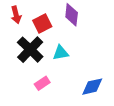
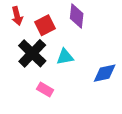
pink rectangle: (42, 83) -> (45, 90), turned 64
blue diamond: (92, 87) -> (105, 73), moved

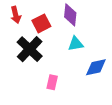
cyan triangle: (65, 57) -> (76, 44), moved
pink rectangle: (45, 90) -> (52, 82), moved, turned 72

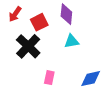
red arrow: (16, 15) -> (15, 14), turned 49
blue diamond: (96, 67) -> (91, 79), moved

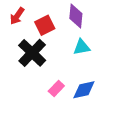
pink rectangle: (49, 78) -> (56, 89), turned 32
blue diamond: (91, 79) -> (84, 90), moved

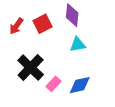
red arrow: (17, 16) -> (16, 26), moved
black cross: (32, 53) -> (31, 68), moved

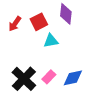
cyan triangle: (78, 45) -> (51, 41), moved
black cross: (31, 68) -> (24, 79), moved

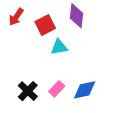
red arrow: (15, 24) -> (16, 17), moved
black cross: (24, 79) -> (28, 91), size x0.7

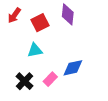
cyan triangle: (59, 47) -> (35, 50), moved
blue diamond: (85, 90) -> (73, 68), moved

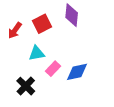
red arrow: (14, 15) -> (15, 30), moved
pink rectangle: (50, 79) -> (53, 69), moved

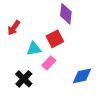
red square: (42, 24) -> (55, 39), moved
blue diamond: (77, 72) -> (82, 76), moved

